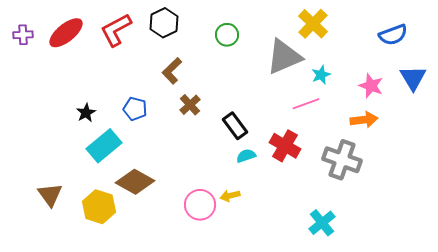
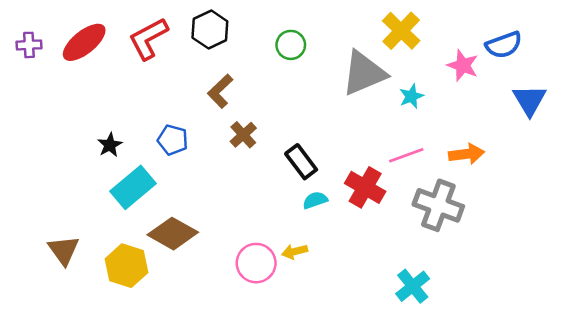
pink star: (371, 86) -> (463, 65), moved
pink line: (306, 104) -> (406, 155), moved

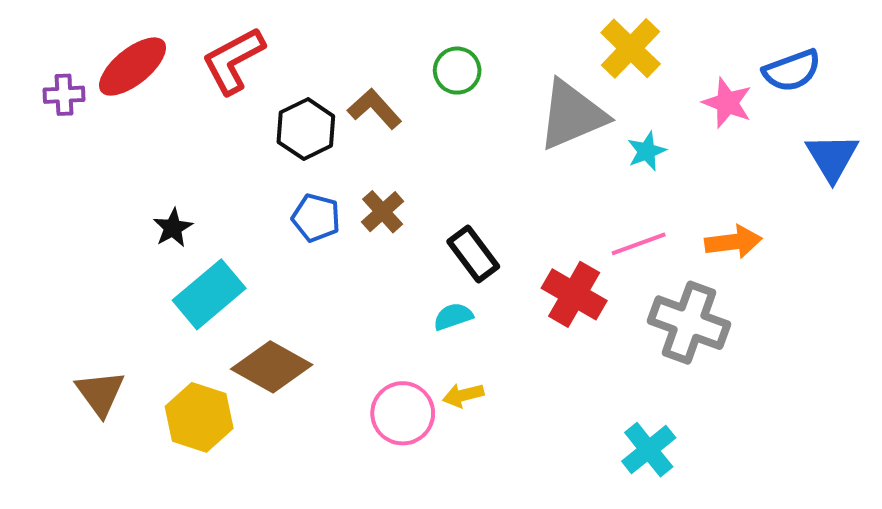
black hexagon: (210, 30) -> (306, 129), moved
purple cross: (29, 45) -> (64, 95), moved
brown L-shape: (220, 91) -> (374, 109), moved, turned 92
blue pentagon: (173, 140) -> (316, 218), moved
cyan semicircle: (315, 200) -> (453, 317), moved

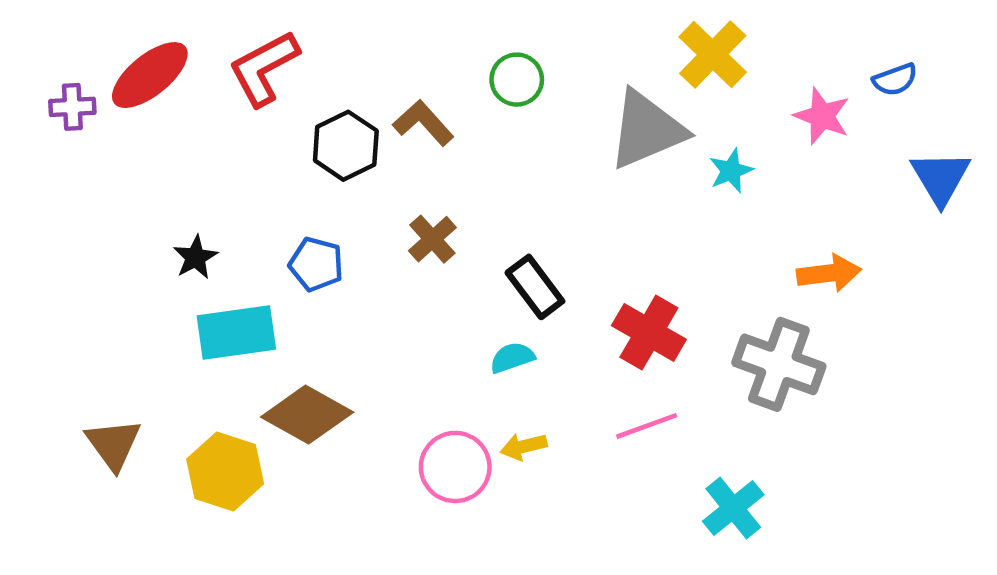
blue semicircle: (792, 71) -> (895, 80), size x0.7
blue pentagon: (316, 218) -> (316, 264), moved
pink line: (639, 244) -> (647, 426), moved
cyan rectangle: (209, 294) -> (236, 333), turned 32

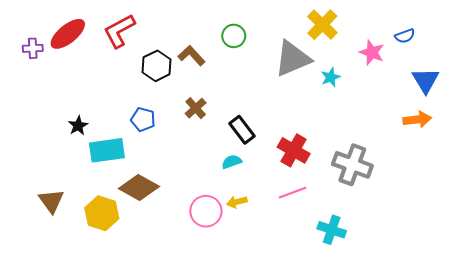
black star: (195, 257) -> (78, 126), moved
orange arrow: (829, 273) -> (417, 119), moved
cyan cross: (733, 508) -> (332, 230), turned -32

